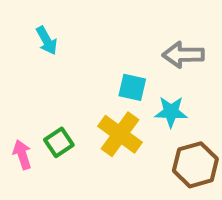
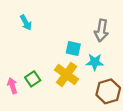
gray arrow: (183, 55) -> (101, 30), turned -80

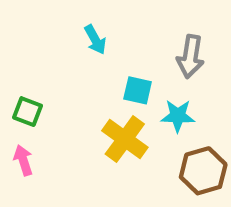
cyan arrow: (26, 23) -> (95, 40), moved
green square: (33, 79) -> (28, 112), moved, turned -35

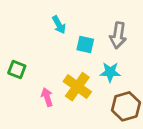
cyan square: (138, 90) -> (85, 45), moved
pink arrow: (23, 160) -> (47, 97), moved

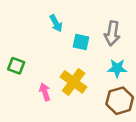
cyan star: (110, 72) -> (117, 68), moved

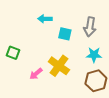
cyan arrow: (56, 23) -> (45, 19), turned 120
pink arrow: (45, 92) -> (36, 74), turned -112

